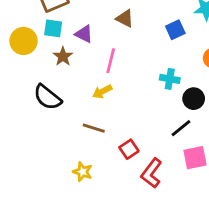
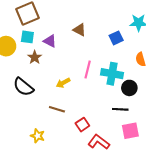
pink line: (111, 61) -> (88, 70), moved
cyan cross: (170, 79) -> (112, 74), size x1.5
black line: (181, 128) -> (120, 109), turned 42
yellow star: (83, 172) -> (38, 136), moved
red L-shape: (151, 173) -> (99, 142), turned 90

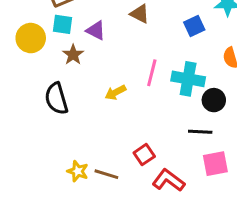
black semicircle: (23, 87) -> (56, 99), turned 35
brown line: (57, 109) -> (106, 174), moved

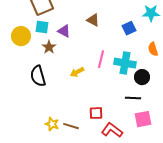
red square: (144, 155) -> (96, 113), turned 32

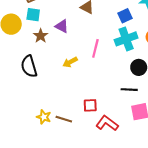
purple triangle: (64, 31) -> (62, 26), moved
cyan cross: (125, 63) -> (126, 39), moved, turned -30

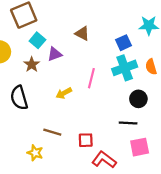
cyan square: (33, 15) -> (37, 40), moved, turned 32
purple triangle: (62, 26) -> (55, 54), turned -48
brown line: (64, 119) -> (52, 132), moved

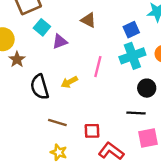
brown star: (32, 64) -> (17, 59), moved
black semicircle: (19, 98) -> (40, 87), moved
yellow star: (35, 153) -> (59, 152), moved

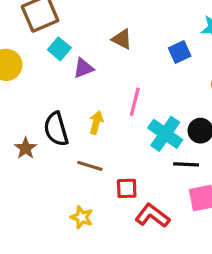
cyan cross: (132, 56) -> (165, 134), moved, turned -35
brown star: (17, 59) -> (26, 148), moved
yellow arrow: (69, 82) -> (96, 123), turned 133
brown line: (57, 123) -> (90, 166), moved

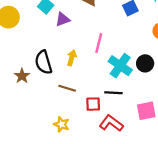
black line: (186, 164) -> (113, 93), moved

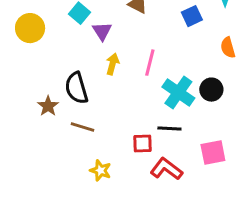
purple triangle: (63, 19) -> (102, 31), turned -42
yellow arrow: (72, 58) -> (112, 64), moved
brown line: (67, 88) -> (82, 127), moved

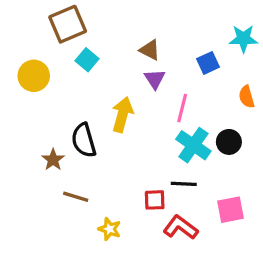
purple triangle: (102, 31) -> (155, 79), moved
pink line: (150, 63) -> (182, 108), moved
yellow arrow: (112, 64) -> (122, 115), size x1.5
brown line: (82, 127) -> (76, 197), moved

